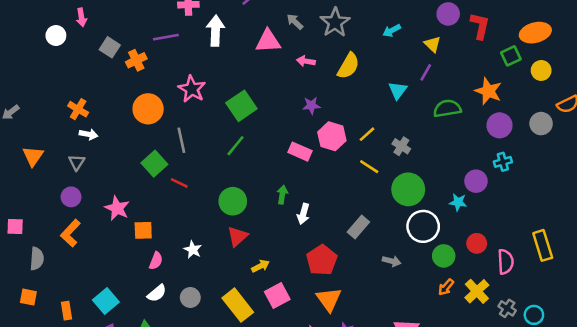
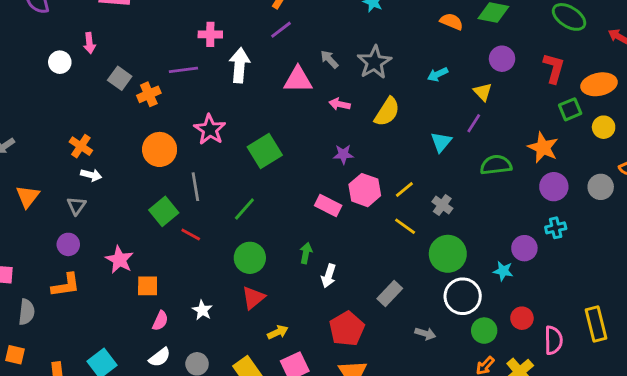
red L-shape: (480, 26) -> (554, 68), moved
green line: (236, 146) -> (244, 209), moved
orange L-shape: (71, 233) -> (66, 285), turned -144

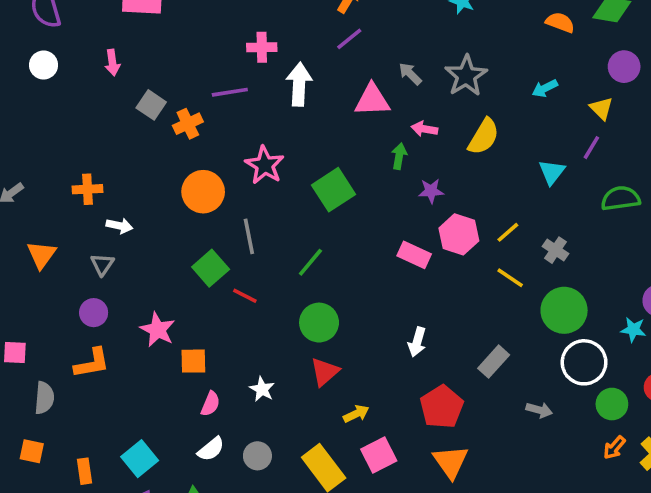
white circle: (60, 62) -> (44, 65), moved
orange cross: (81, 146) -> (88, 189), moved, turned -35
green arrow: (306, 253) -> (399, 156), moved

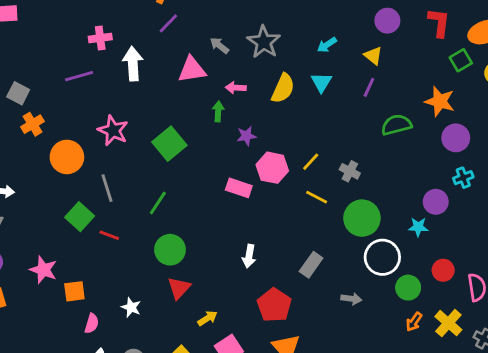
orange cross: (188, 124) -> (32, 124), moved
cyan triangle: (552, 172) -> (321, 82), moved

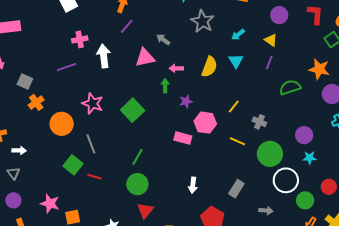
gray star: (264, 42) -> (202, 21), moved
yellow line: (311, 162) -> (234, 106), moved
purple circle: (436, 202) -> (304, 135), moved
green line: (158, 203) -> (138, 157), moved

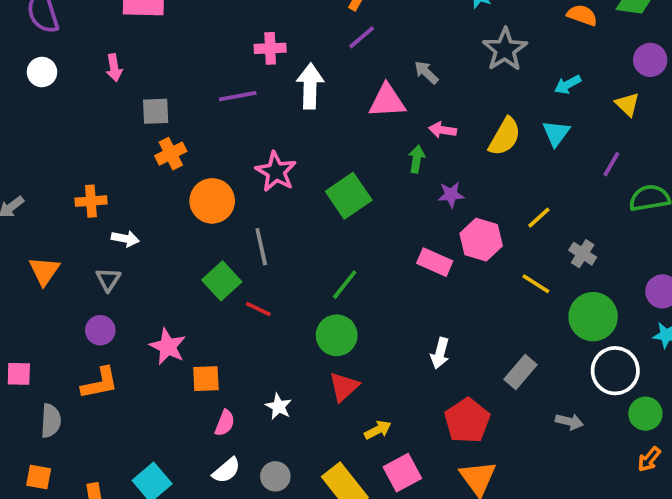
purple line: (269, 62) -> (611, 164), moved
gray square: (25, 81) -> (156, 111), turned -35

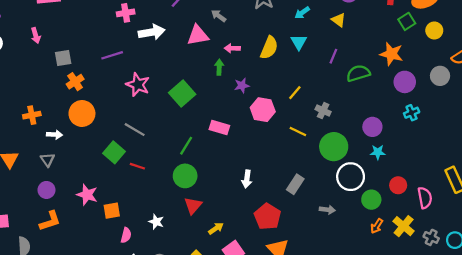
white arrow: (310, 86) -> (152, 32), turned 85
purple line: (238, 96) -> (112, 55), moved
orange circle: (212, 201) -> (82, 113), moved
gray line: (261, 247) -> (135, 130), turned -40
pink rectangle: (435, 262) -> (219, 127), moved

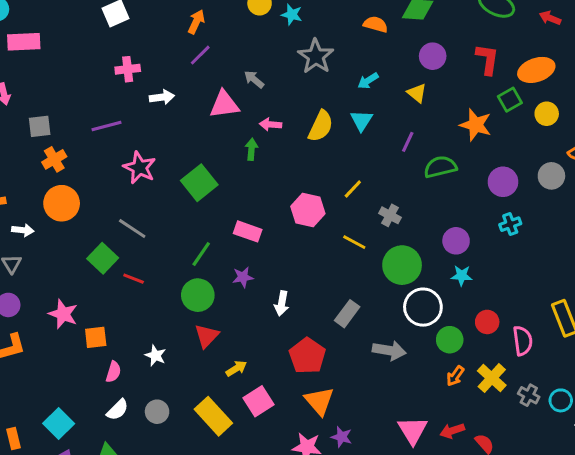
white arrow: (152, 32) -> (162, 97), size x0.7
orange star: (391, 54) -> (476, 125), moved
purple star: (242, 86) -> (243, 277), moved
gray arrow: (327, 210) -> (389, 351), size x1.5

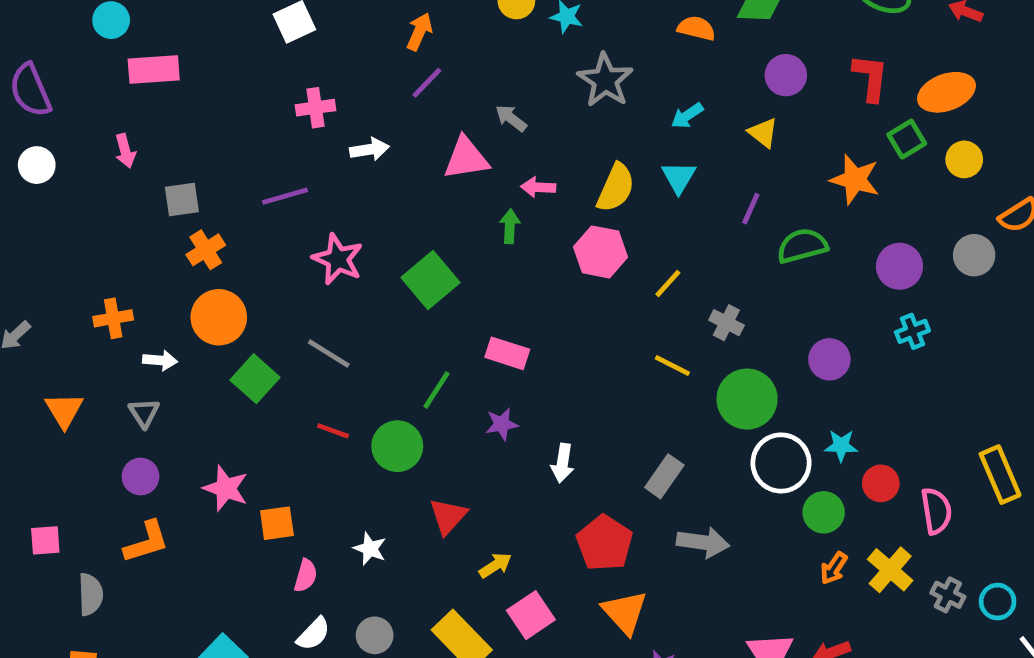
pink hexagon: (308, 210) -> (600, 252), moved
green square: (103, 258) -> (255, 379), moved
cyan star: (462, 276) -> (841, 446), moved
green circle: (198, 295) -> (397, 446), moved
gray arrow: (389, 351) -> (703, 542), moved

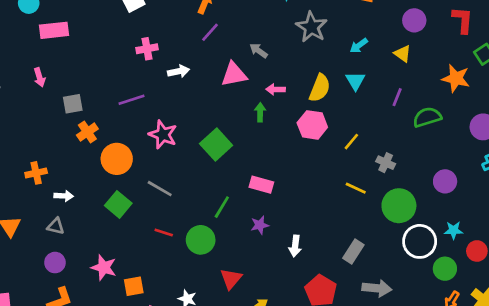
orange circle: (219, 317) -> (117, 159), moved
gray triangle: (144, 413) -> (56, 226), turned -42

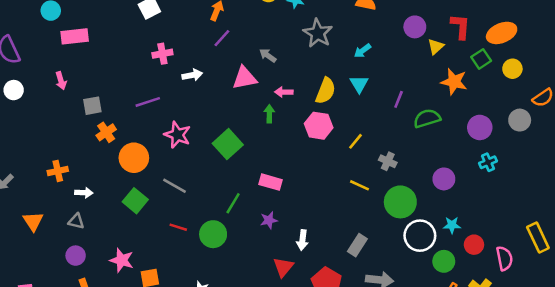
yellow triangle: (403, 54) -> (436, 47), moved, turned 42
red triangle: (231, 279) -> (283, 267), moved

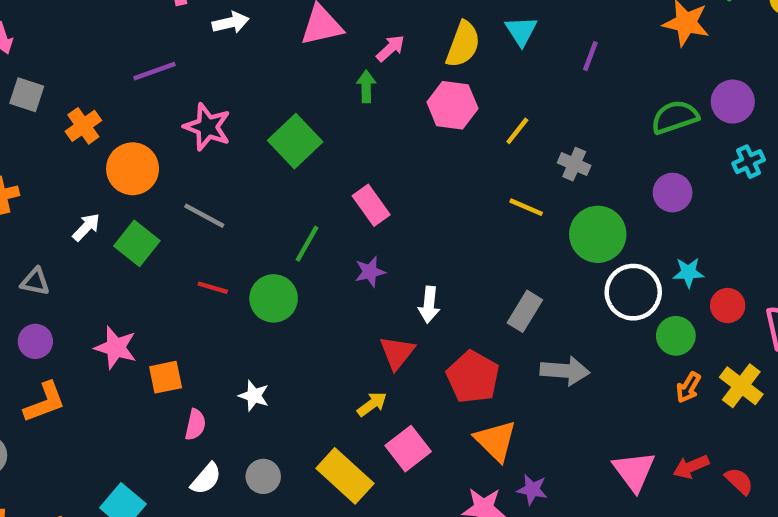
pink arrow: (284, 92) -> (391, 48), turned 138
gray square: (92, 106) -> (27, 95), moved, turned 30
green semicircle: (427, 118) -> (675, 117), moved
pink rectangle: (270, 182) -> (371, 205), turned 40
white arrow: (84, 193) -> (86, 227), moved, turned -48

